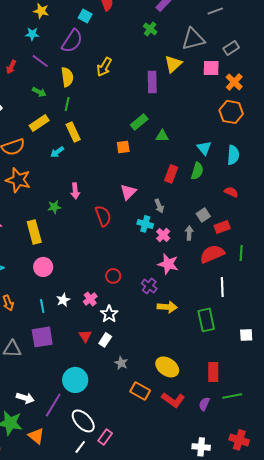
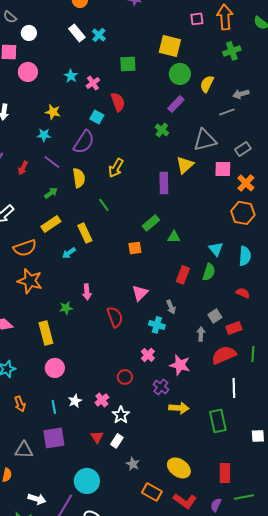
green arrow: (39, 92) -> (51, 193), turned -64
green line: (67, 104) -> (104, 205), moved, turned -48
pink cross: (163, 235) -> (148, 355), moved

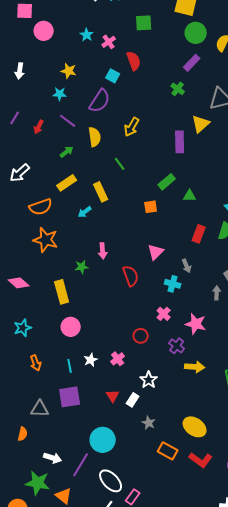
white star: (121, 415) -> (149, 380), moved

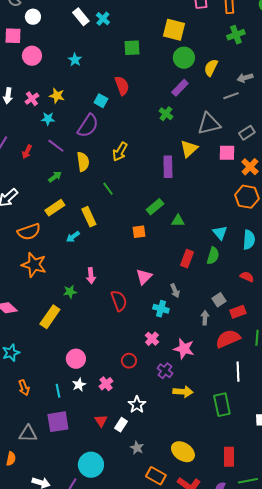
pink cross: (109, 42) -> (32, 99), moved
yellow rectangle: (62, 292) -> (50, 317), turned 50
pink circle: (71, 327) -> (76, 359), moved

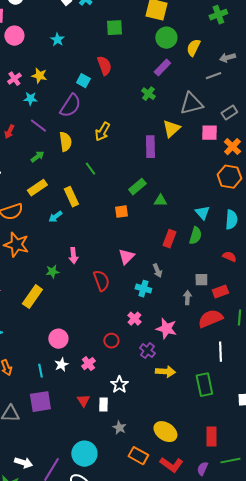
gray square: (219, 300) -> (201, 280), turned 32
white rectangle: (121, 425) -> (103, 405), turned -32
cyan circle: (91, 465) -> (84, 454), moved

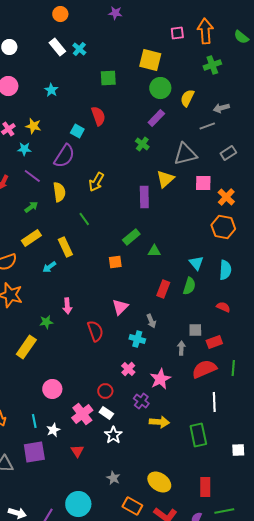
gray rectangle: (229, 113) -> (228, 153), moved
pink star: (166, 329) -> (160, 379), turned 30
pink cross: (88, 364) -> (82, 414), size x1.5
white star: (61, 365) -> (53, 430), moved
white rectangle: (103, 405) -> (106, 413), moved, turned -56

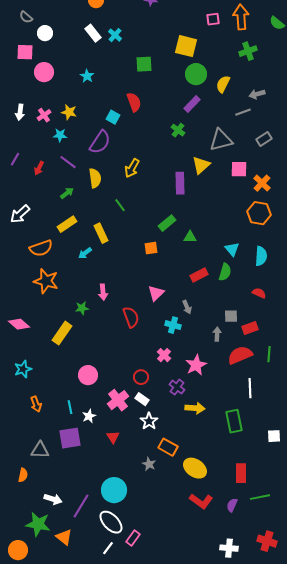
red rectangle: (163, 289) -> (199, 275), turned 42
orange rectangle: (132, 506) -> (168, 447), moved

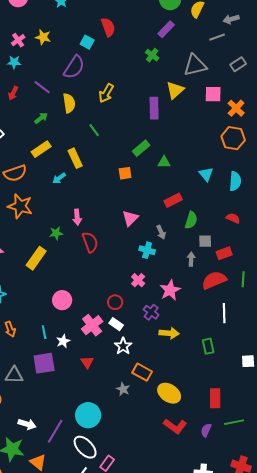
cyan star: (60, 135) -> (14, 62), moved
green semicircle: (225, 272) -> (191, 220), moved
red semicircle: (131, 317) -> (90, 242), moved
green rectangle: (234, 421) -> (208, 346), size x0.7

